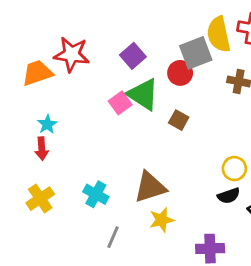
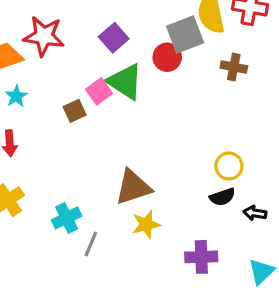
brown square: (179, 120) -> (75, 111), moved, turned 36
cyan star: (47, 124) -> (16, 96), moved
cyan cross: (96, 194) -> (67, 218), moved, turned 35

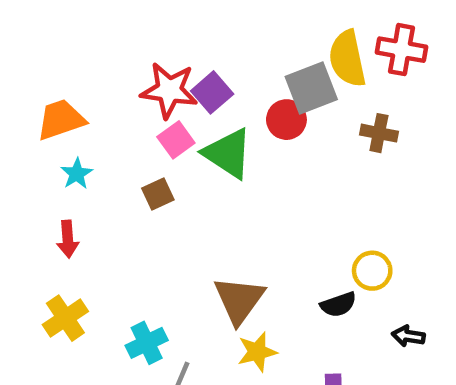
red star: (44, 36) -> (169, 90), moved
pink square: (99, 91) -> (176, 140), moved
brown triangle: (133, 187) -> (239, 300), turned -36
black semicircle: (222, 197) -> (338, 305), moved

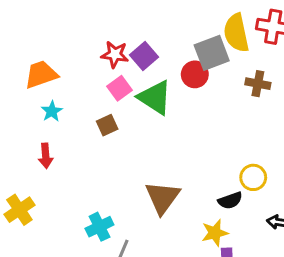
red star: (169, 90) -> (115, 54), size x0.7
yellow cross: (65, 318) -> (19, 210), moved
yellow star: (257, 352) -> (215, 233), moved

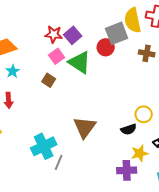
brown square: (107, 125) -> (49, 80), turned -32
cyan cross: (99, 227) -> (44, 146), size x1.4
yellow star: (215, 233) -> (140, 153), moved

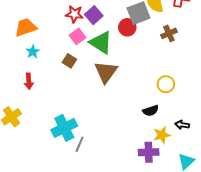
brown cross: (147, 53) -> (169, 33), turned -35
yellow circle: (144, 114) -> (166, 84), moved
brown triangle: (85, 127) -> (106, 72), moved

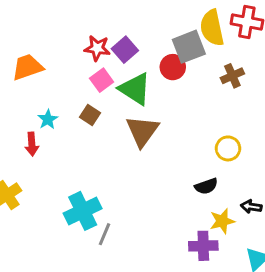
cyan star: (33, 52) -> (48, 119), moved

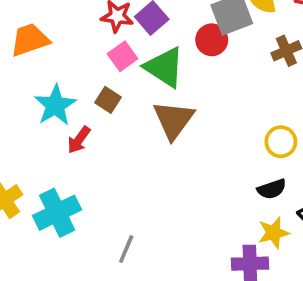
cyan star: (48, 119) -> (55, 105), size x1.6
red arrow: (32, 144) -> (79, 140), moved, turned 40
black semicircle: (206, 186) -> (272, 189), moved
cyan cross: (83, 211) -> (57, 213), moved

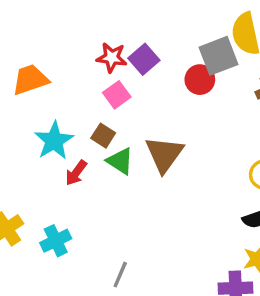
green triangle: (164, 67) -> (120, 161), moved, size x0.7
cyan cross: (57, 213) -> (56, 241), size x0.7

